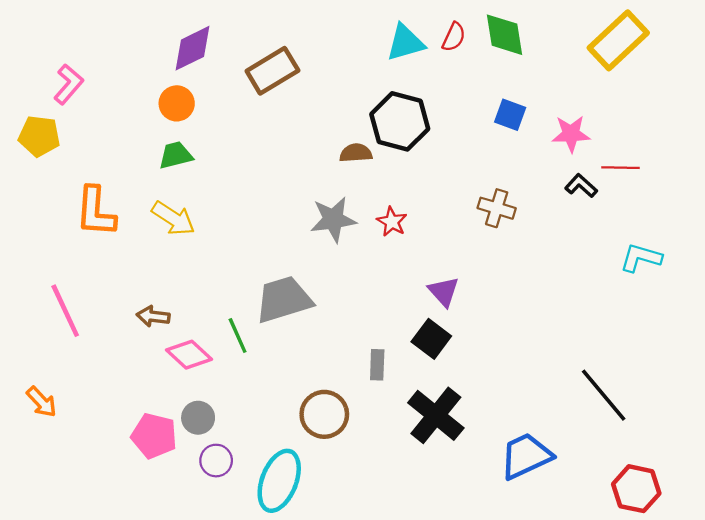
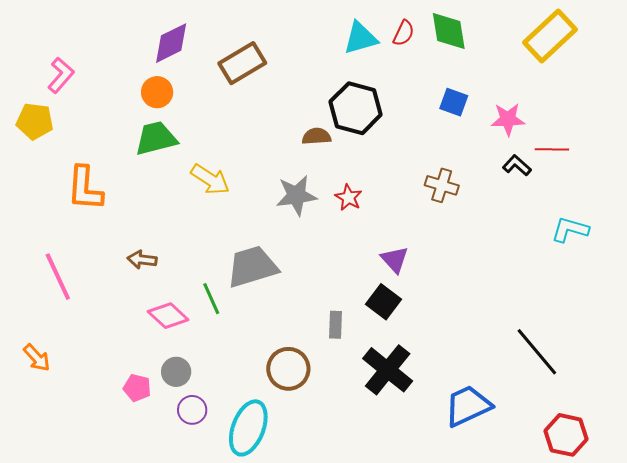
green trapezoid: (176, 155) -> (156, 138), size x1.4
yellow arrow: (173, 218) -> (210, 179), moved
brown arrow: (153, 316) -> (142, 260), moved
pink pentagon: (154, 436) -> (137, 388), size x0.7

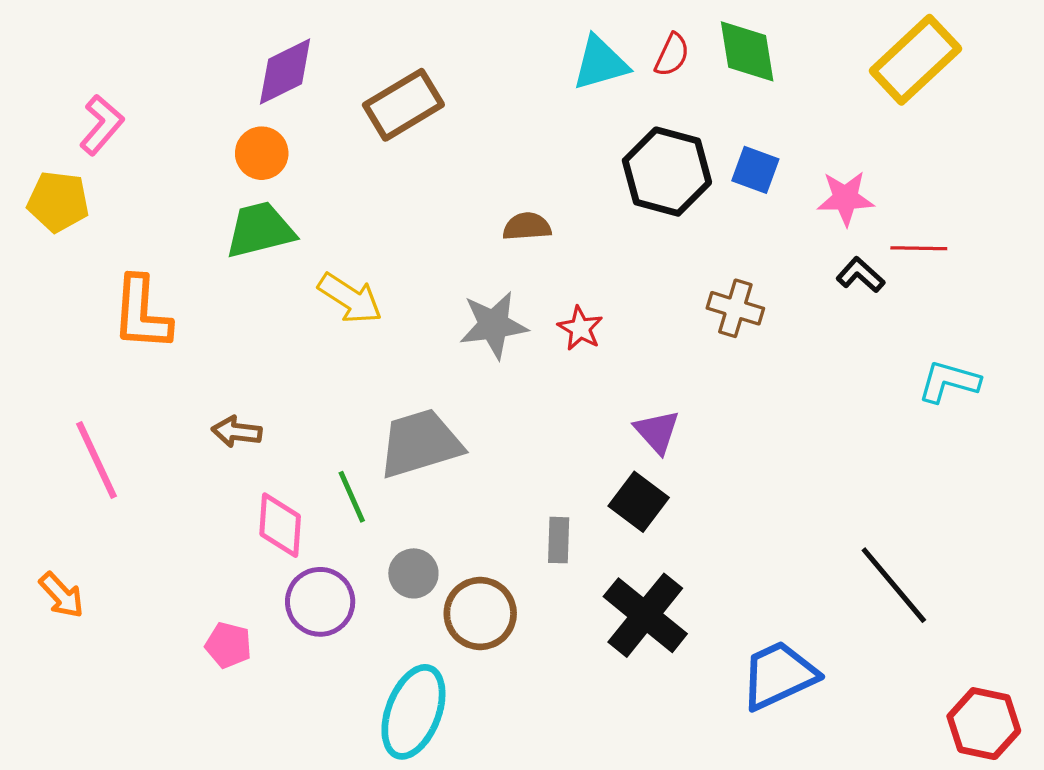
black hexagon: (356, 108) -> (667, 172), moved
pink diamond: (168, 316) -> (280, 525), turned 51
gray circle: (176, 372) -> (413, 573), moved
purple circle: (192, 410) -> (320, 602), moved, size x1.4
red hexagon: (566, 435) -> (984, 724), moved

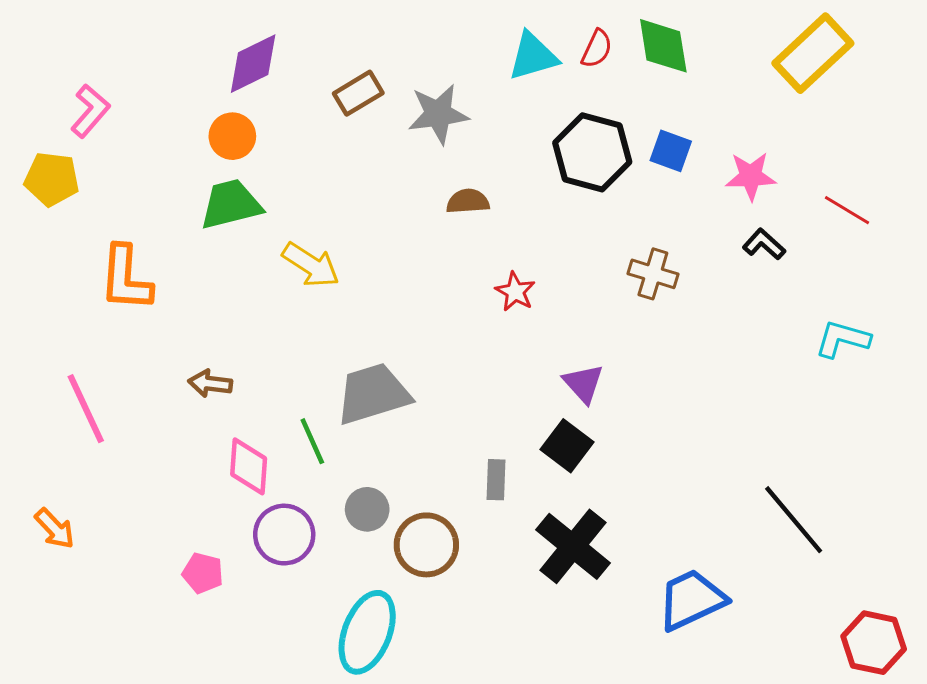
brown rectangle: (403, 105) -> (358, 93), size x0.7
red line: (919, 248) -> (847, 210), moved, turned 30
gray star: (494, 325) -> (438, 114), moved

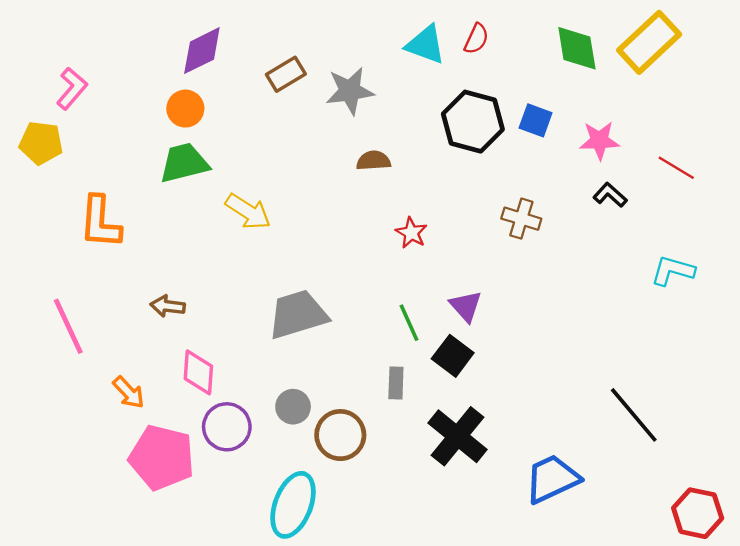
green diamond: (663, 46) -> (577, 48), moved
cyan triangle: (533, 56) -> (426, 45), turned 36
green line: (312, 441) -> (409, 323), moved
orange arrow: (55, 529) -> (129, 392), moved
pink pentagon: (203, 573) -> (162, 458), size x2.0

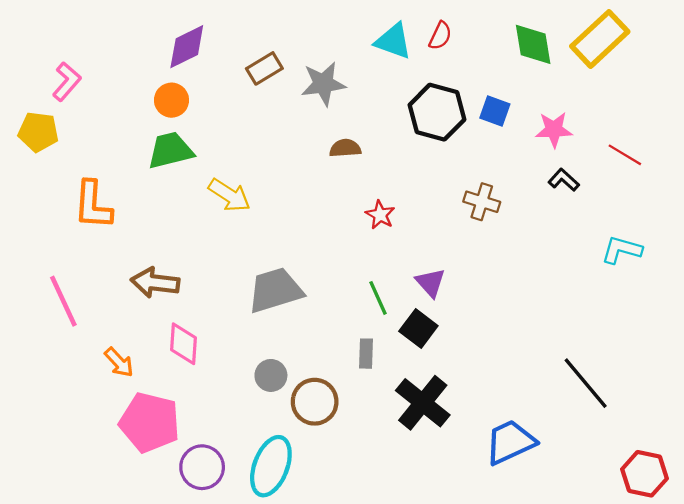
brown arrow: (168, 306) -> (155, 283), size x1.5
purple circle: (227, 427) -> (202, 467), moved

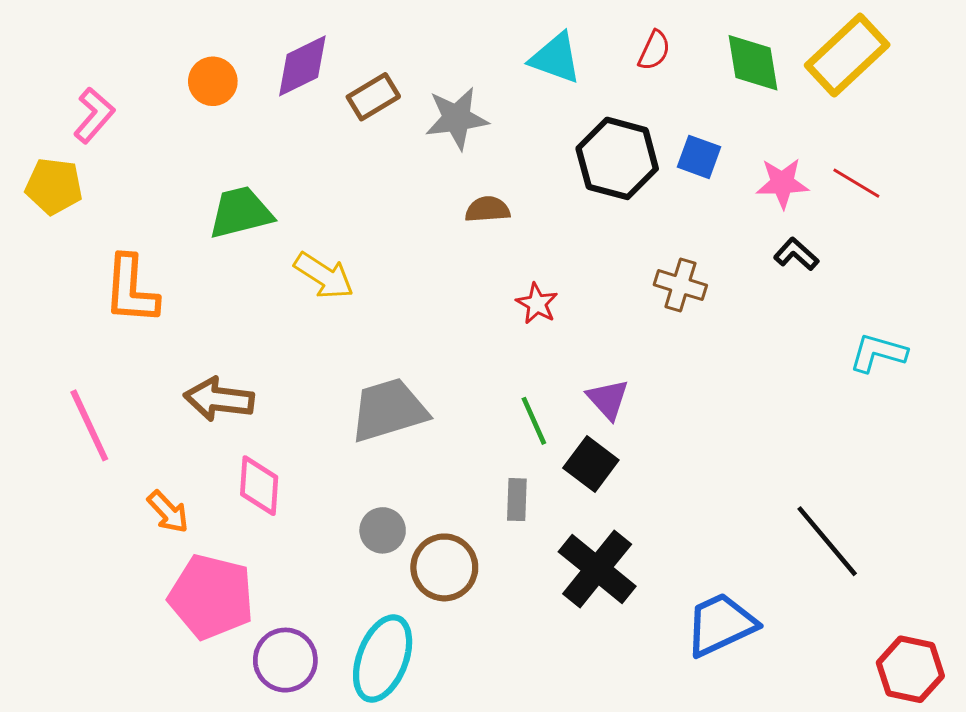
red semicircle: (440, 36) -> (654, 50), moved
purple diamond: (187, 47) -> (302, 66), moved
orange circle: (171, 100) -> (213, 81), moved
red line: (625, 155) -> (856, 183), moved

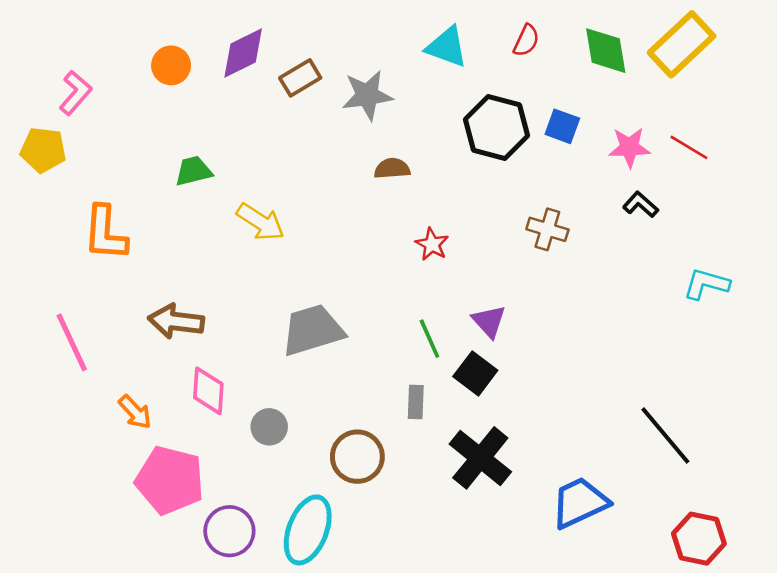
green trapezoid: (241, 212) -> (193, 171), size x0.7
gray circle: (383, 530) -> (269, 427), moved
red hexagon: (910, 669) -> (699, 539), moved

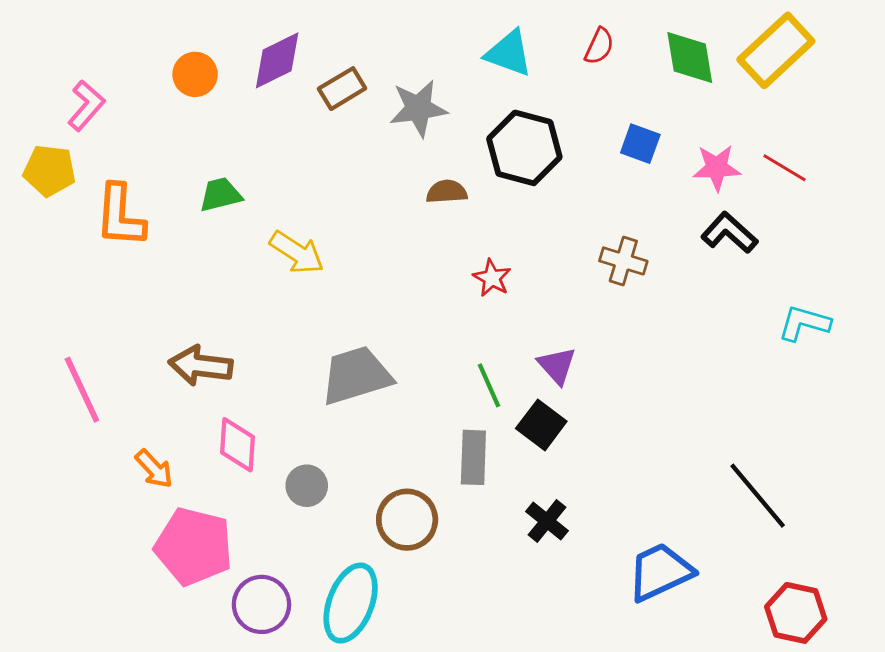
black hexagon: (496, 128) -> (524, 148), moved
black L-shape: (641, 205) -> (729, 233), size x1.4
orange L-shape: (105, 233) -> (120, 216), moved
gray rectangle: (416, 402) -> (473, 457), size x1.4
black cross: (480, 458) -> (547, 521), size x0.6

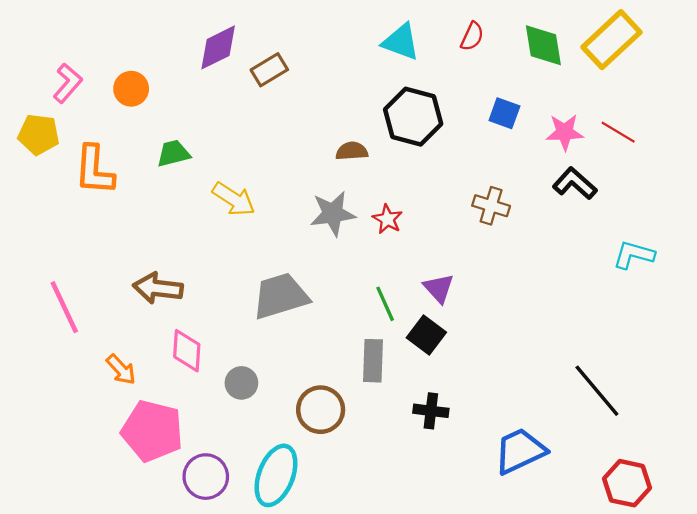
orange circle: (195, 74) -> (131, 89), moved
gray star: (418, 108) -> (333, 214), moved
black cross: (547, 521) -> (431, 411), turned -32

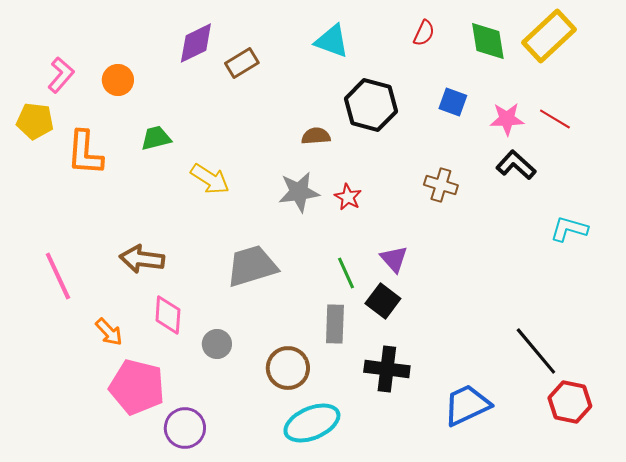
cyan triangle: (401, 42) -> (332, 41), moved
black cross: (431, 411) -> (387, 369), size x1.4
cyan ellipse: (276, 475) -> (312, 423), moved, turned 46
red hexagon: (627, 483) -> (570, 402), moved

